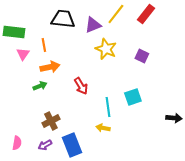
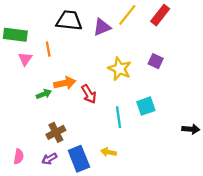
yellow star: (106, 49) -> (120, 69), moved
orange arrow: (50, 67) -> (65, 83), moved
yellow arrow: (103, 128) -> (109, 152), moved

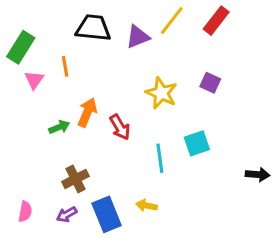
green rectangle: (15, 35) -> (21, 47), turned -65
orange arrow: (65, 83) -> (87, 112), turned -55

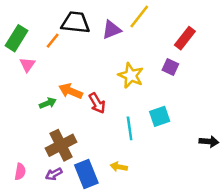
red rectangle: (216, 21) -> (185, 38), moved
orange line: (65, 66) -> (53, 41), moved, turned 49
orange arrow: (87, 112) -> (71, 91), turned -90
brown cross: (75, 179) -> (61, 145), size x1.4

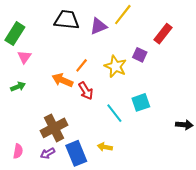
orange line: (53, 41) -> (82, 65), moved
purple square: (170, 67) -> (140, 55), moved
green arrow: (48, 103) -> (18, 87), moved
cyan line: (130, 128) -> (114, 113), turned -30

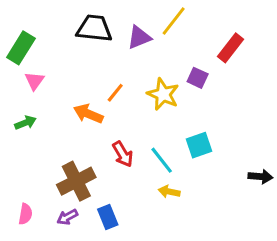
red arrow: (86, 91) -> (123, 154), moved
yellow arrow: (105, 147) -> (169, 192), moved
blue rectangle: (76, 153) -> (108, 217), size x0.7

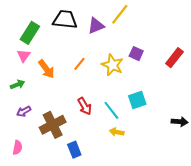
green rectangle: (21, 48) -> (30, 33), moved
red rectangle: (230, 48) -> (174, 58), moved
orange arrow: (88, 114) -> (46, 69), moved, turned -150
purple arrow: (67, 217) -> (24, 111), moved

